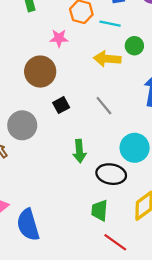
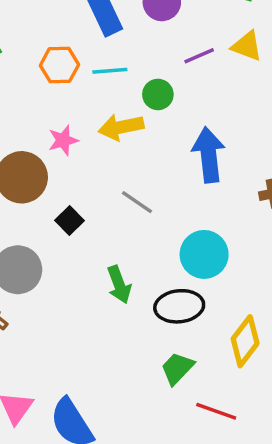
pink star: (59, 38) -> (63, 140), moved
green trapezoid: (100, 210) -> (177, 368), turned 55

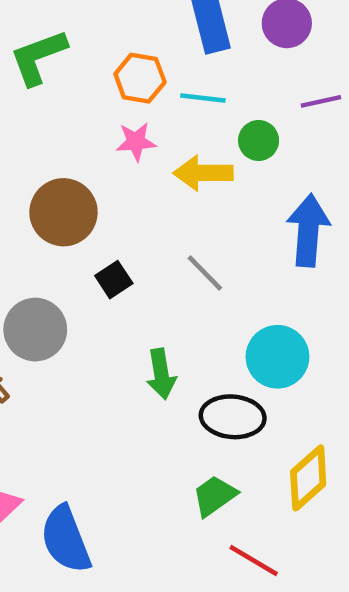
pink star: (63, 140) -> (136, 142), moved

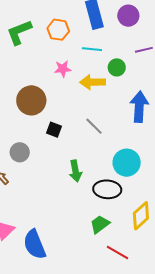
orange hexagon: (140, 78) -> (58, 30), moved
black square: (114, 280) -> (54, 130), turned -35
gray circle: (35, 330) -> (20, 152), size x0.7

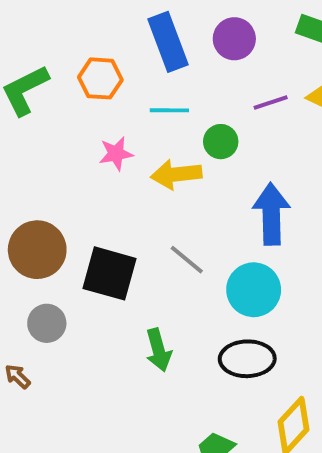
brown circle: (31, 100) -> (37, 250), moved
black square: (54, 130) -> (109, 273), size x1.8
cyan circle: (127, 163) -> (254, 290), moved
black ellipse: (107, 189) -> (247, 359), moved

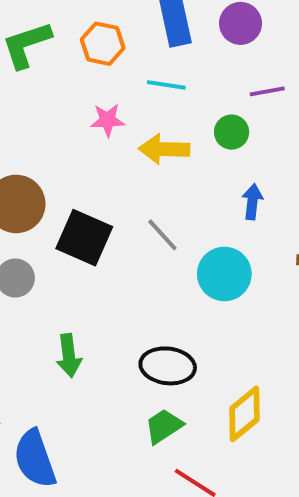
green circle: (221, 142) -> (232, 132), moved
blue arrow: (271, 214) -> (252, 202), size x0.6
green arrow: (158, 350) -> (69, 356), moved
black ellipse: (247, 359) -> (168, 366), moved

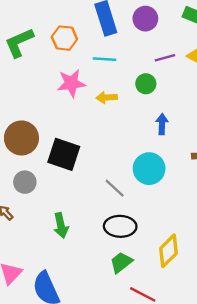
pink star: (107, 120) -> (71, 83), size x1.4
yellow arrow: (164, 149) -> (107, 97), size x0.7
gray line: (162, 235) -> (115, 188), moved

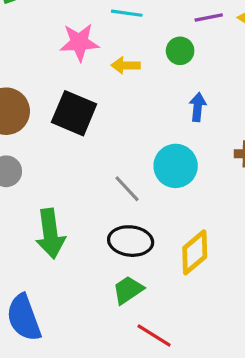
black square: (64, 154) -> (74, 113), moved
green arrow: (61, 225) -> (50, 234), size x1.4
yellow diamond: (169, 251) -> (195, 252), moved

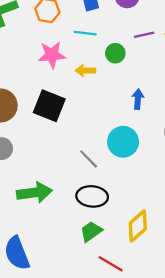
green circle: (180, 51) -> (115, 53), moved
green arrow: (50, 234) -> (34, 193), turned -88
yellow diamond: (195, 252) -> (138, 226), moved

